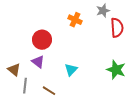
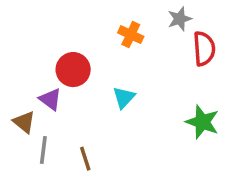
purple triangle: (38, 62) -> (50, 99), moved
cyan triangle: (71, 70) -> (124, 97), moved
brown line: (49, 91) -> (85, 159), turned 40

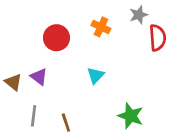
red circle: (73, 70) -> (56, 38), moved
brown triangle: (24, 122) -> (13, 82), moved
green star: (202, 122) -> (131, 116), moved

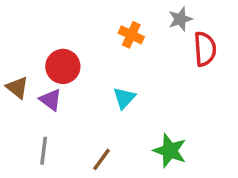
red circle: (56, 38) -> (63, 66), moved
brown triangle: (13, 82) -> (17, 88), moved
brown line: (66, 123) -> (101, 159), moved, turned 54

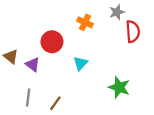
red circle: (63, 66) -> (52, 42), moved
green star: (170, 151) -> (119, 87), moved
brown line: (101, 159) -> (55, 103), moved

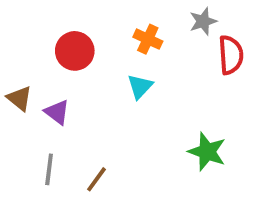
red circle: (52, 42) -> (75, 51), moved
cyan triangle: (80, 63) -> (140, 86), moved

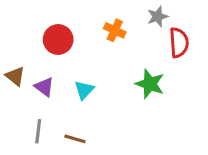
cyan triangle: (140, 86) -> (84, 90), moved
green star: (207, 152) -> (150, 84), moved
brown line: (96, 179) -> (75, 139), turned 70

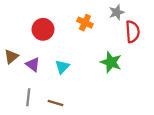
brown triangle: (15, 76) -> (11, 57), turned 42

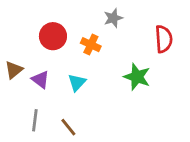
gray star: (117, 12) -> (113, 18), moved
orange cross: (85, 23) -> (91, 45), moved
brown line: (55, 103) -> (68, 127), turned 35

